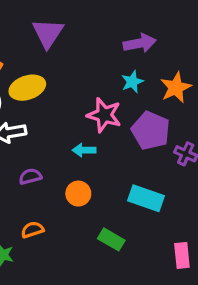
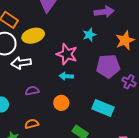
cyan star: (132, 82) -> (89, 35), moved
pink star: (104, 115) -> (67, 54), moved
purple pentagon: (151, 131) -> (108, 66), turned -30

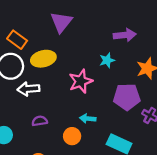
pink star: (67, 54) -> (81, 81), turned 30
cyan arrow: (66, 76) -> (88, 119), moved

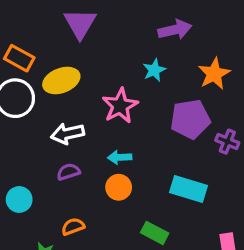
white arrow: (28, 89) -> (68, 134), moved
cyan arrow: (88, 119) -> (120, 157), moved

